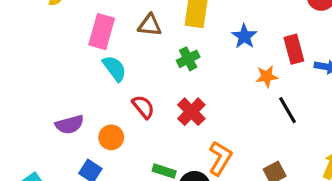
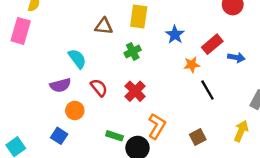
pink rectangle: (102, 32) -> (21, 31), moved
red rectangle: (294, 49) -> (212, 44), turned 65
purple semicircle: (70, 125) -> (60, 85), moved

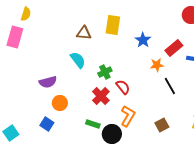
green cross: (133, 51) -> (105, 72), moved
cyan semicircle: (77, 59) -> (78, 60), moved
red semicircle: (99, 88) -> (123, 87), moved
red cross: (135, 91) -> (101, 96), moved

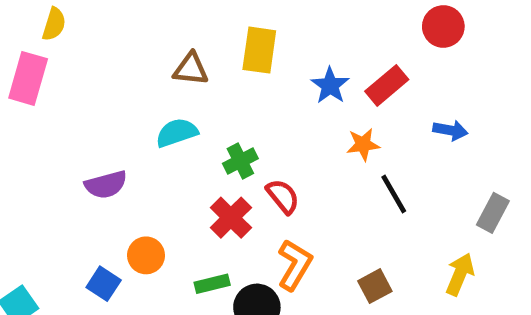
red rectangle: (174, 48) -> (387, 85), moved
cyan semicircle: (78, 60) -> (177, 133), turned -72
orange circle: (60, 103) -> (146, 255), moved
green rectangle: (93, 124) -> (212, 284), turned -32

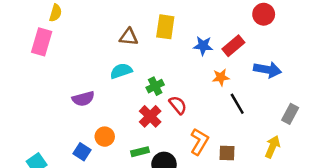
blue star: (330, 85) -> (203, 46), turned -30
blue arrow: (450, 130) -> (267, 70), size x1.5
orange L-shape: (295, 265) -> (199, 142), moved
brown square: (375, 286) -> (227, 153), turned 30

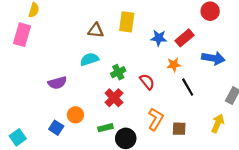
red semicircle: (178, 105) -> (147, 82), moved

